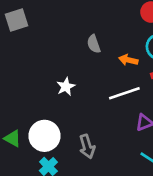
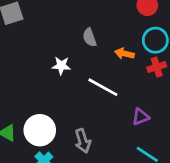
white star: (66, 87) -> (61, 66), moved, turned 30
white line: (124, 93) -> (103, 87), moved, turned 48

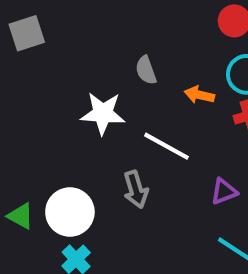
white star: (61, 66) -> (103, 113), size x1.5
gray arrow: (83, 141) -> (136, 189), moved

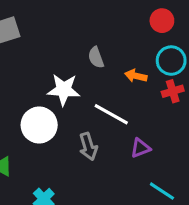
purple triangle: (224, 191) -> (140, 148), moved
white circle: (70, 212) -> (39, 125), moved

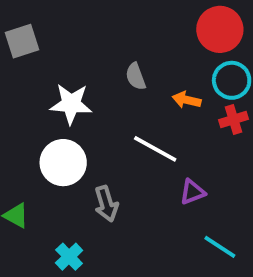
red circle: (162, 21) -> (220, 29), size x1.5
white star: (64, 90) -> (71, 104), moved
gray arrow: (88, 147) -> (106, 204), moved

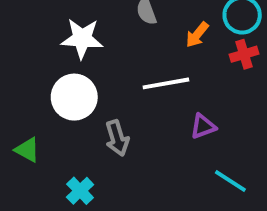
orange arrow: (187, 100) -> (197, 35), turned -64
white line: (155, 149) -> (166, 83), turned -39

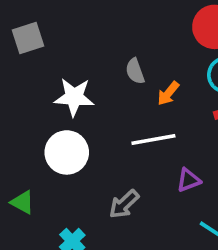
orange arrow: (197, 35) -> (168, 93), moved
gray arrow: (117, 138) -> (124, 204), moved, turned 64

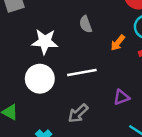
orange arrow: (168, 93) -> (118, 43), moved
white line: (153, 140) -> (82, 72), moved

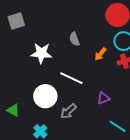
white line: (82, 72) -> (71, 78), turned 35
white circle: (40, 79) -> (45, 96), moved

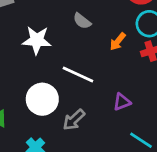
gray semicircle: (74, 39) -> (82, 21), turned -32

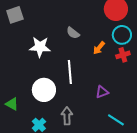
white line: (78, 74) -> (70, 72), turned 60
gray arrow: (74, 120) -> (67, 116), moved, turned 132

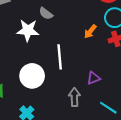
gray semicircle: (73, 33) -> (46, 13), moved
gray arrow: (67, 116) -> (74, 97), moved

